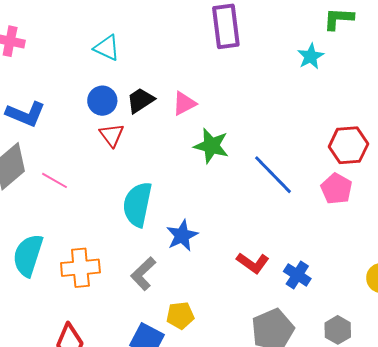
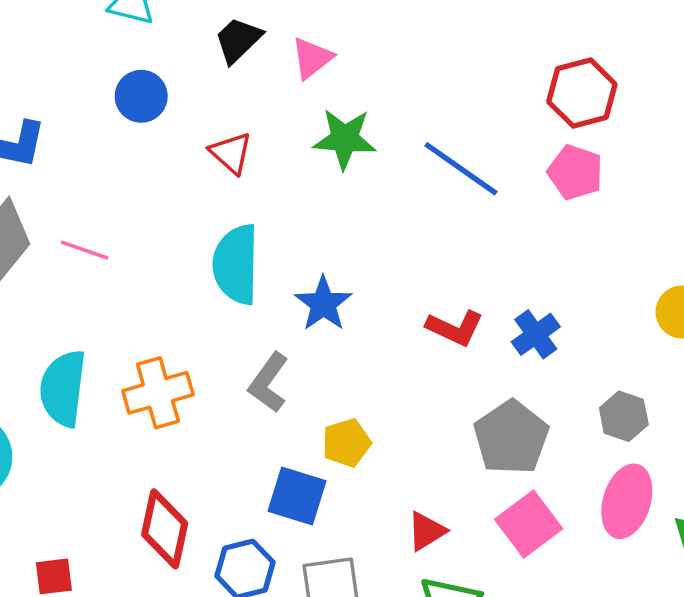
black trapezoid: (140, 100) -> (238, 40), moved
pink triangle: (184, 103) -> (312, 58), moved
red triangle: (112, 135) -> (231, 153), moved
blue cross: (297, 275) -> (536, 334), turned 32

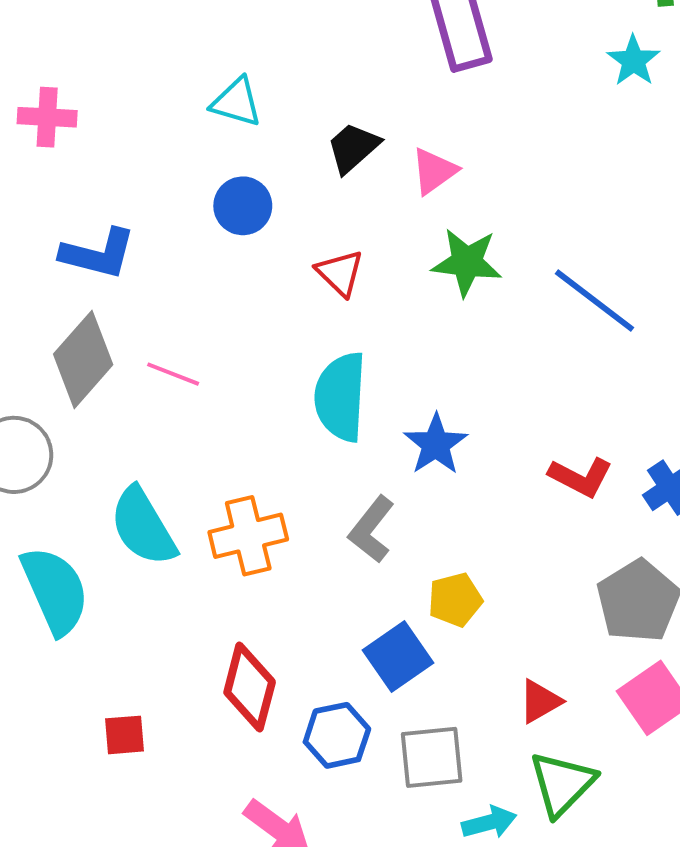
cyan semicircle: (63, 388) -> (143, 527), turned -40
blue square: (297, 496) -> (398, 656), turned 36

